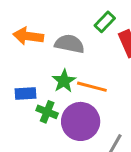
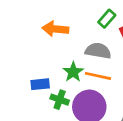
orange arrow: (28, 36) -> (55, 29), moved
gray semicircle: (70, 44) -> (98, 51), moved

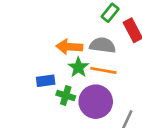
orange arrow: (55, 29) -> (69, 47), moved

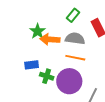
green rectangle: (110, 13) -> (73, 15), moved
green star: (78, 67) -> (38, 31), moved

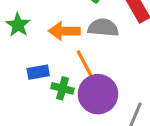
green star: (38, 31) -> (18, 25), moved
orange line: (75, 58) -> (85, 64), moved, turned 54

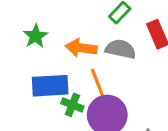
blue rectangle: (38, 72) -> (50, 86), size x1.6

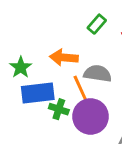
green star: (36, 36) -> (21, 67), moved
gray semicircle: (120, 49) -> (98, 73), moved

